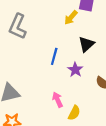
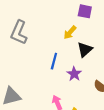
yellow arrow: (71, 18) -> (70, 32), moved

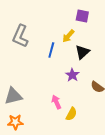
blue line: (54, 61) -> (51, 50), moved

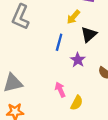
blue line: (51, 50) -> (59, 42), moved

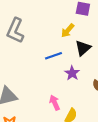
blue line: (59, 42) -> (53, 56), turned 56

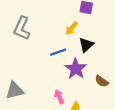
purple star: (72, 73) -> (76, 69), size x1.5

